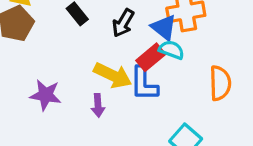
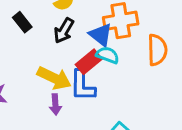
orange semicircle: (220, 83) -> (157, 50), moved
purple arrow: (98, 105) -> (55, 104), moved

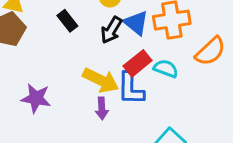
blue triangle: (101, 35) -> (136, 23), moved
orange semicircle: (157, 50) -> (210, 51), turned 48
cyan semicircle: (108, 55) -> (166, 69), moved

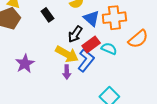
black arrow: (111, 30) -> (75, 34), moved
blue L-shape: (131, 89) -> (86, 60), turned -145
purple star: (36, 98) -> (25, 64), turned 30

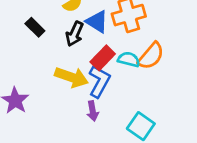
black arrow: (75, 34) -> (75, 34), moved
orange semicircle: (138, 39) -> (151, 56), moved
purple arrow: (67, 72) -> (93, 111), moved

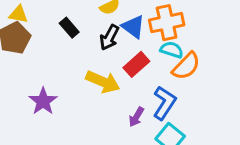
cyan semicircle: (129, 59) -> (172, 50), moved
blue L-shape: (99, 81) -> (164, 103), moved
purple arrow: (93, 111) -> (136, 117), moved, turned 36

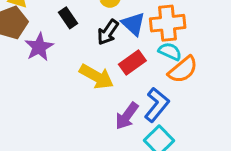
purple star: (43, 101) -> (39, 47), moved
purple arrow: (136, 117) -> (127, 116), size x1.4

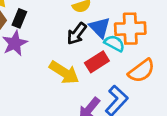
black rectangle: (68, 18) -> (19, 18), moved, turned 54
cyan semicircle: (170, 51) -> (114, 43), moved

